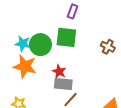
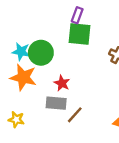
green square: (66, 37) -> (80, 34), moved
gray rectangle: (63, 84) -> (56, 103), moved

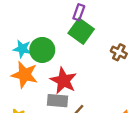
green square: (80, 34) -> (81, 31), turned 30
red star: (62, 83) -> (63, 81), size x1.6

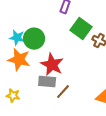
green square: (81, 31) -> (81, 29), moved

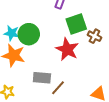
green square: (81, 29) -> (76, 24), turned 35
red star: (52, 65) -> (67, 49), moved

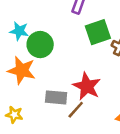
cyan star: (12, 33) -> (19, 31), moved
red star: (67, 49) -> (87, 86), moved

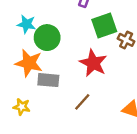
red star: (87, 86) -> (93, 63), moved
gray rectangle: (56, 97) -> (48, 80), moved

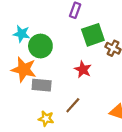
red star: (93, 63) -> (83, 69), size x0.7
yellow star: (22, 107) -> (46, 119), moved

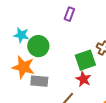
green square: (93, 35) -> (85, 60), moved
red star: (83, 69) -> (83, 79), moved

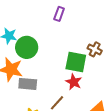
green square: (85, 60) -> (76, 62), turned 30

